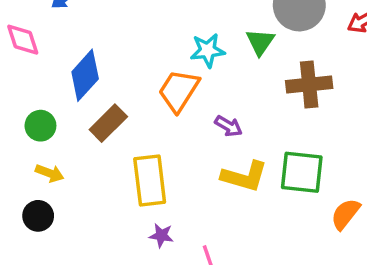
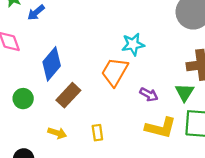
green triangle: (260, 42) -> (184, 92), moved
yellow arrow: (50, 173) -> (57, 133), moved
yellow rectangle: (150, 180) -> (97, 133), size x0.5

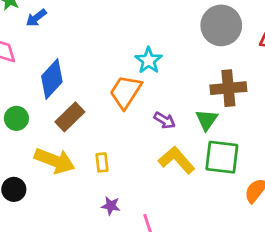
cyan star: (133, 44) -> (149, 60), turned -30
yellow L-shape: (161, 128) -> (177, 160), turned -148
yellow arrow: (57, 133) -> (55, 161), size x1.8

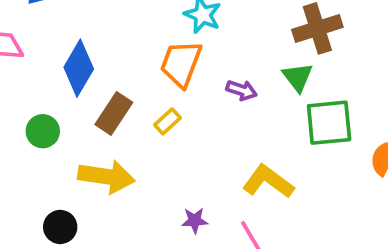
yellow L-shape: (177, 160) -> (268, 182), moved
yellow rectangle: (102, 162) -> (168, 121), moved, turned 66

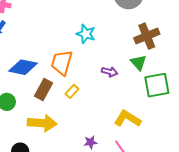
orange trapezoid: (181, 64) -> (62, 63), moved
blue diamond: (79, 68) -> (23, 67), turned 76

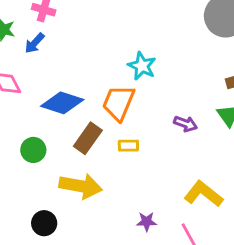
cyan star: (86, 34) -> (142, 66), moved
yellow rectangle: (72, 91) -> (128, 146), turned 40

